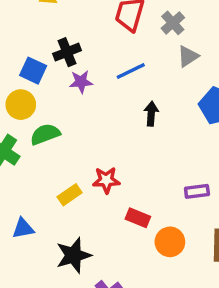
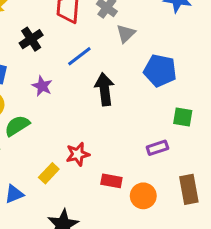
black cross: (67, 52) -> (31, 39), moved
purple star: (81, 82) -> (42, 86), moved, turned -30
black arrow: (151, 114) -> (105, 89), size x1.5
blue triangle: (23, 228) -> (14, 194), moved

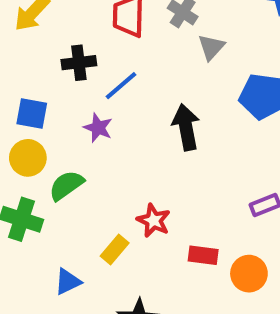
black cross: (31, 39) -> (79, 63), turned 30
blue line: (79, 56) -> (121, 86), moved
red star: (78, 154) -> (154, 220), turned -30

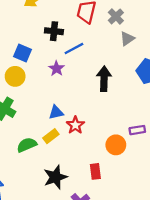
green semicircle: (66, 185) -> (27, 145), moved
red rectangle: (203, 255) -> (95, 171), moved, turned 63
orange circle: (249, 274) -> (116, 145), moved
blue triangle: (68, 282) -> (56, 112), moved

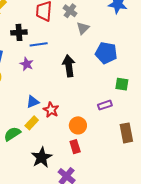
blue line: (74, 49) -> (39, 44), turned 30
orange circle: (116, 145) -> (78, 125), moved

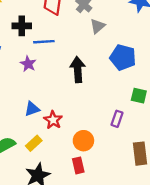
purple rectangle: (105, 105) -> (117, 119), turned -56
yellow rectangle: (32, 123) -> (34, 143), moved

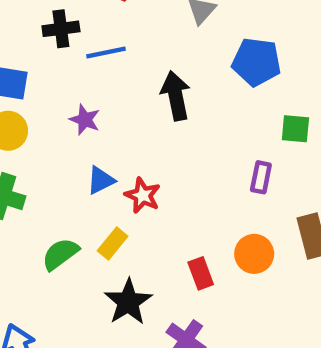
purple star: (28, 64) -> (85, 120), moved
orange circle: (83, 141) -> (254, 254), moved

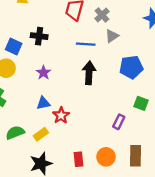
black cross: (61, 29) -> (39, 36), moved
blue line: (106, 53) -> (86, 44), moved
blue pentagon: (256, 62) -> (131, 67), turned -30

